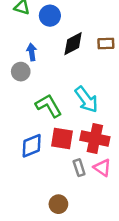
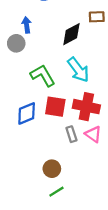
black diamond: (73, 44) -> (71, 34), moved

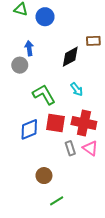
cyan arrow: (78, 70) -> (77, 89), size x0.6
brown circle: (52, 169) -> (44, 176), moved

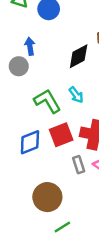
cyan arrow: (77, 89) -> (76, 95), moved
red square: (56, 123) -> (61, 135), turned -30
brown circle: (44, 176) -> (47, 197), size x1.5

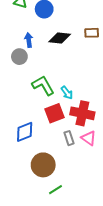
black diamond: (79, 56) -> (60, 38), moved, turned 35
cyan arrow: (76, 95) -> (67, 93), moved
blue diamond: (30, 142) -> (25, 132), moved

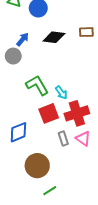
blue arrow: (29, 40) -> (23, 39), turned 48
red cross: (82, 113) -> (77, 113), turned -30

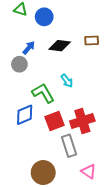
cyan arrow: (61, 93) -> (67, 81), moved
blue diamond: (18, 132) -> (25, 115), moved
gray rectangle: (63, 138) -> (69, 146), size x1.5
pink triangle: (83, 138) -> (89, 171), moved

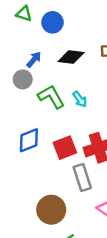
green L-shape: (43, 93) -> (51, 97), moved

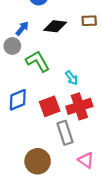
cyan arrow: (80, 99) -> (72, 78), moved

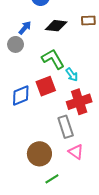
green L-shape: (38, 61) -> (53, 59), moved
red square: (50, 106) -> (46, 86), moved
pink triangle: (86, 160) -> (76, 152), moved

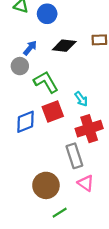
green L-shape: (53, 59) -> (46, 82), moved

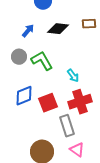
gray circle: (20, 66) -> (19, 57), moved
red square: (53, 112) -> (48, 103), moved

